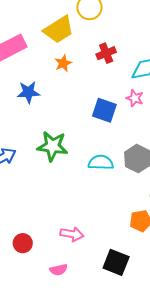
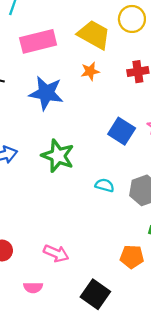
yellow trapezoid: (59, 30) -> (94, 35), turned -132
blue star: (28, 92) -> (46, 93), size x1.4
cyan semicircle: (101, 163) -> (105, 185), size x0.7

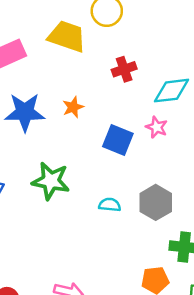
orange star: (90, 71) -> (73, 107), moved

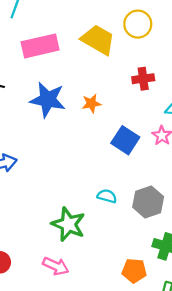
green star: (51, 181) -> (68, 224), moved

